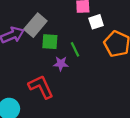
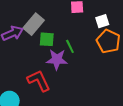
white square: (96, 22) -> (102, 21), moved
purple star: (61, 64) -> (57, 59), size x1.5

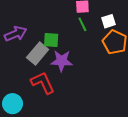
gray rectangle: (34, 24) -> (38, 54), moved
green line: (70, 46) -> (82, 24), moved

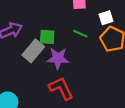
green line: (82, 24) -> (80, 34), moved, turned -40
red L-shape: (43, 83) -> (61, 88), moved

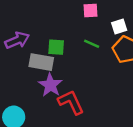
gray rectangle: (33, 51) -> (41, 62), turned 60
purple star: (58, 58) -> (50, 85), moved, turned 30

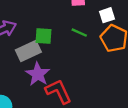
gray rectangle: (41, 62) -> (28, 51), turned -35

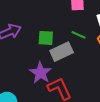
gray rectangle: (28, 51) -> (62, 52), moved

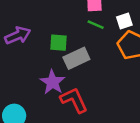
green line: (78, 35) -> (96, 25), moved

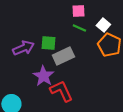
white square: (124, 21) -> (103, 25), turned -32
purple arrow: (18, 35) -> (23, 48), moved

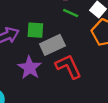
red L-shape: (61, 91) -> (68, 66), moved

